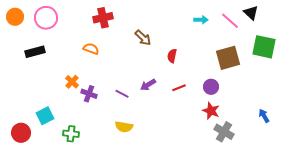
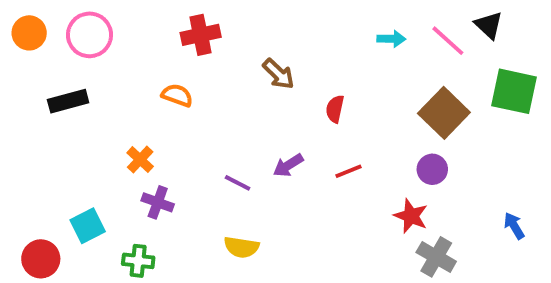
brown square: (228, 58) -> (444, 113), turned -30
purple circle: (211, 87) -> (432, 169), moved
purple cross: (89, 94) -> (158, 202), moved

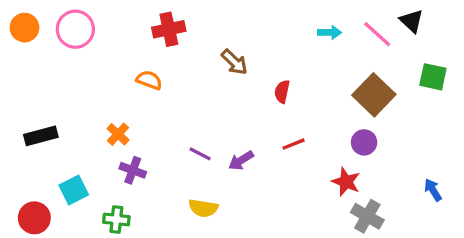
green square: (514, 91) -> (433, 77), size x0.7
black rectangle: (68, 101) -> (41, 136), moved
purple arrow: (288, 165) -> (241, 160), moved

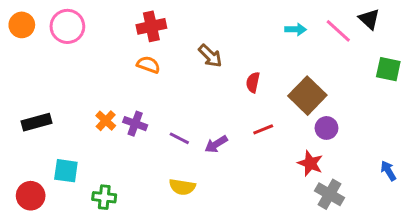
orange semicircle: (149, 80) -> (148, 65), moved
brown square: (374, 95) -> (307, 96), moved
purple cross: (133, 170) -> (135, 124), moved
cyan square: (74, 190) -> (66, 171), turned 35

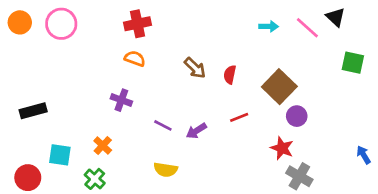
brown arrow: (210, 56) -> (195, 68), moved
orange cross: (106, 121) -> (103, 146), moved
purple cross: (135, 124) -> (121, 100), moved
blue arrow: (388, 171) -> (364, 155), moved
green cross: (104, 197) -> (95, 179), turned 35

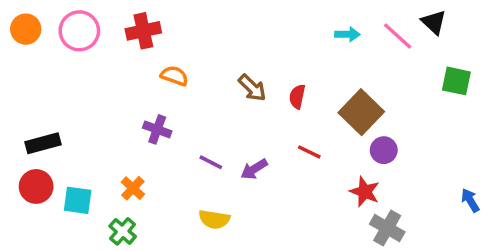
red cross: (137, 24) -> (143, 31), moved
red line: (239, 117) -> (309, 152), turned 48
red circle: (28, 178) -> (36, 186), moved

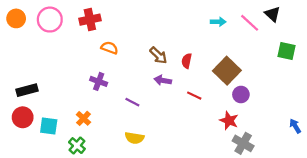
purple arrow: (254, 169) -> (163, 80), moved, turned 42

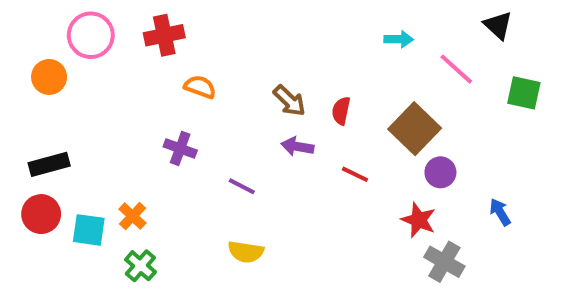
orange circle: (16, 18) -> (49, 77), moved
pink line: (250, 23) -> (456, 69), moved
orange cross: (83, 118) -> (132, 216), moved
blue arrow: (295, 126) -> (500, 212), moved

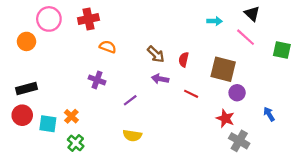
black triangle: (498, 25) -> (252, 14), moved
brown square: (415, 129) -> (223, 69), turned -30
purple line: (242, 186) -> (130, 100), turned -64

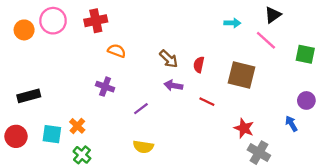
black triangle: (252, 14) -> (273, 15), turned 42
orange circle: (26, 41) -> (24, 30), moved
purple circle: (237, 93) -> (306, 100), moved
red circle: (22, 115) -> (16, 136), moved

